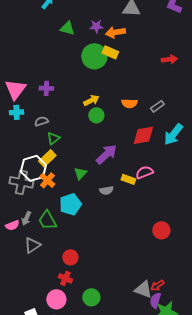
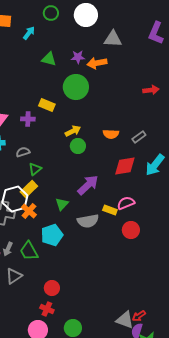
yellow rectangle: (110, 52) -> (47, 105), moved
gray semicircle: (106, 190) -> (88, 221), size x1.5
red circle: (161, 230) -> (131, 230), moved

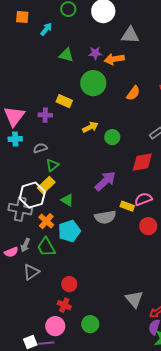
orange semicircle: (111, 134) -> (133, 93), moved, turned -56
green circle: (78, 146) -> (112, 137), moved
green triangle: (62, 204) -> (67, 200), moved, turned -40
orange cross: (29, 211) -> (46, 221), moved
gray triangle: (125, 320) -> (134, 299), moved, turned 30

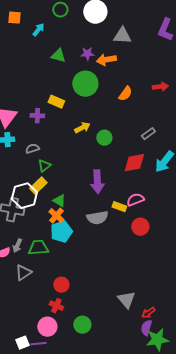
purple arrow: (105, 181) -> (97, 182), turned 130
orange cross: (46, 221) -> (56, 216), moved
green trapezoid: (46, 247) -> (38, 248), turned 115

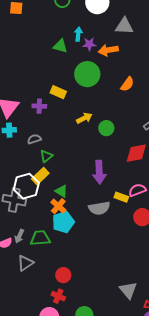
cyan arrow: (38, 30) -> (78, 34), moved, turned -32

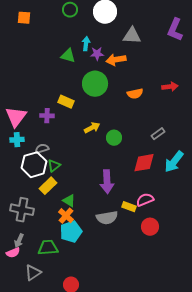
orange semicircle: (127, 84) -> (135, 94), turned 42
white hexagon: (26, 186) -> (34, 165), moved
gray arrow: (19, 236) -> (19, 241), moved

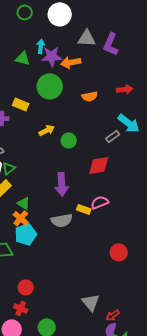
purple L-shape: (175, 30) -> (111, 44), moved
purple star: (97, 54) -> (52, 56), size x1.5
cyan arrow: (174, 162) -> (129, 123), moved, turned -90
red circle: (150, 227) -> (119, 252), moved

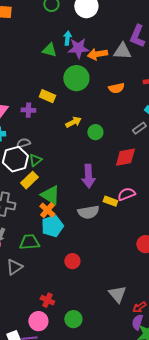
gray triangle: (87, 38) -> (122, 51), moved
green triangle: (24, 203) -> (50, 195), size x1.5
red circle: (26, 287) -> (72, 261), moved

